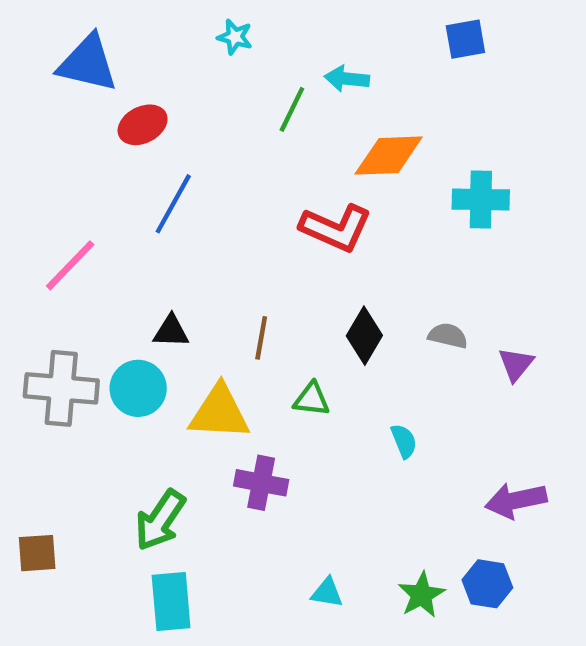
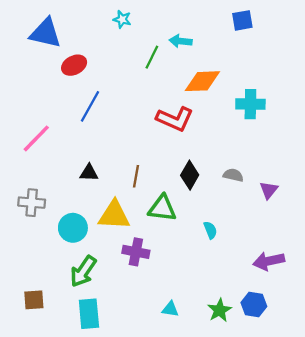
gray cross: (61, 388) -> (32, 203), size x0.7
cyan circle: (138, 388) -> (73, 228), moved
green triangle: (312, 399) -> (162, 208), size x1.5
brown square: (37, 553) -> (34, 300), moved

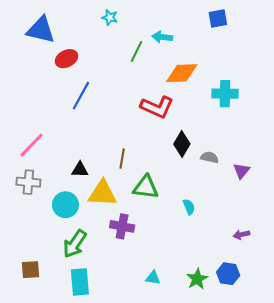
pink line: (36, 138) -> (32, 145), moved
black triangle: (89, 173) -> (80, 170), moved
black diamond: (190, 175) -> (182, 144), moved
purple arrow: (269, 261) -> (241, 235), size x0.6

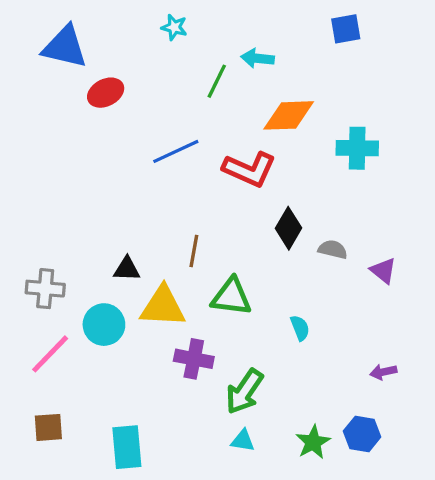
blue line: (81, 96) -> (176, 151), moved, turned 36
pink line: (32, 145) -> (50, 354), moved
purple triangle: (241, 171) -> (383, 271), turned -30
green arrow: (75, 244) -> (244, 392), moved

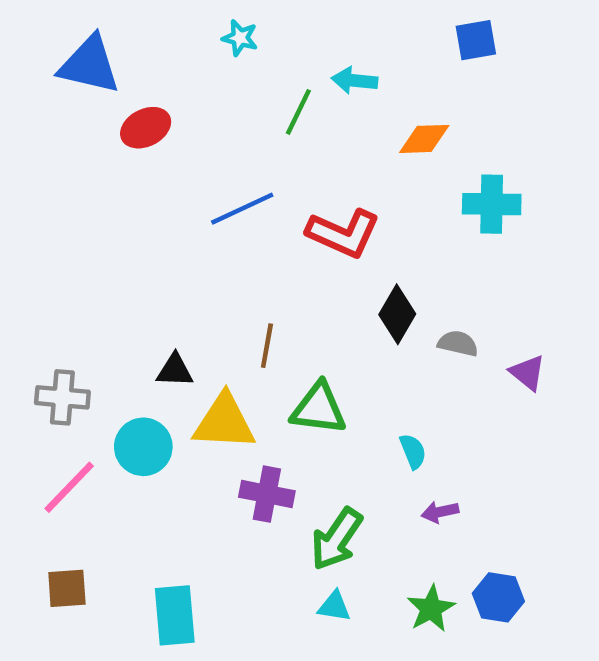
orange diamond: (289, 115) -> (424, 139), moved, size x0.7
purple arrow: (383, 372) -> (440, 512), moved

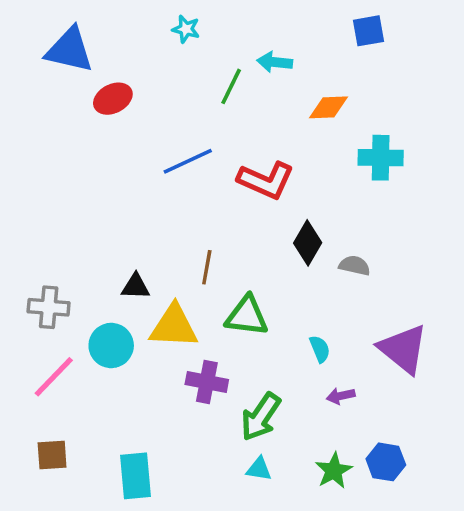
purple triangle: (528, 373) -> (403, 349), moved, size x1.8

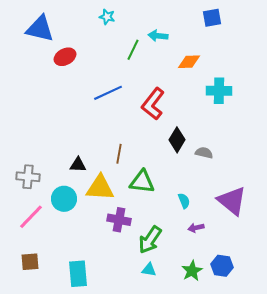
red L-shape: (266, 180) -> (153, 104), turned 104

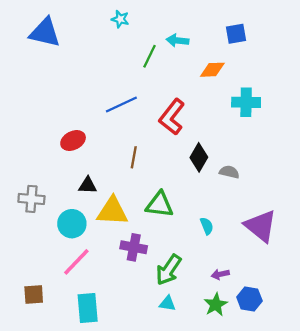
blue square: (212, 18) -> (236, 34), moved
red ellipse: (65, 57) -> (73, 141), moved
brown line: (119, 154) -> (134, 157), moved
pink line: (31, 217) -> (76, 262), moved
purple arrow: (196, 228) -> (220, 274), moved

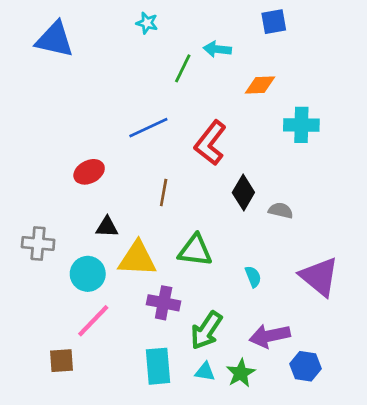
blue square: (236, 34) -> (274, 22), moved
purple arrow: (220, 274) -> (270, 336), size x1.8
brown square: (34, 294) -> (62, 361), moved
green star: (216, 305) -> (241, 373), moved
cyan rectangle: (88, 308) -> (158, 366), moved

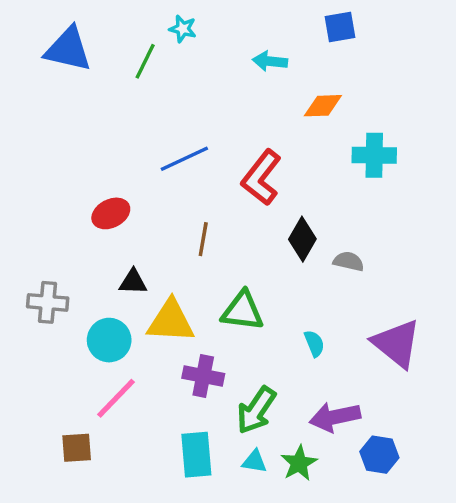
green line: (183, 68) -> (145, 61), moved

